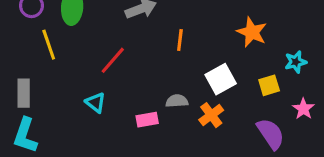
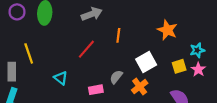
yellow line: (49, 45) -> (29, 53), moved
red line: (113, 60) -> (86, 49), moved
gray semicircle: (177, 101) -> (116, 77), turned -48
pink star: (303, 109) -> (198, 69), moved

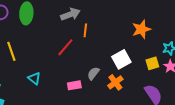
orange star: (167, 30) -> (141, 29), turned 30
orange line: (118, 35) -> (85, 30), moved
cyan triangle: (61, 78) -> (34, 78), moved

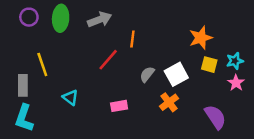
gray arrow: (70, 14) -> (100, 19), moved
yellow square: (152, 63) -> (209, 65), moved, turned 32
gray semicircle: (93, 73) -> (147, 74), moved

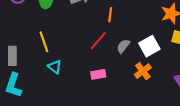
red line: (108, 60) -> (98, 41), moved
yellow line: (42, 65) -> (44, 42), moved

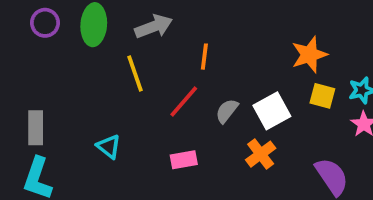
yellow line: (44, 42) -> (135, 73), moved

